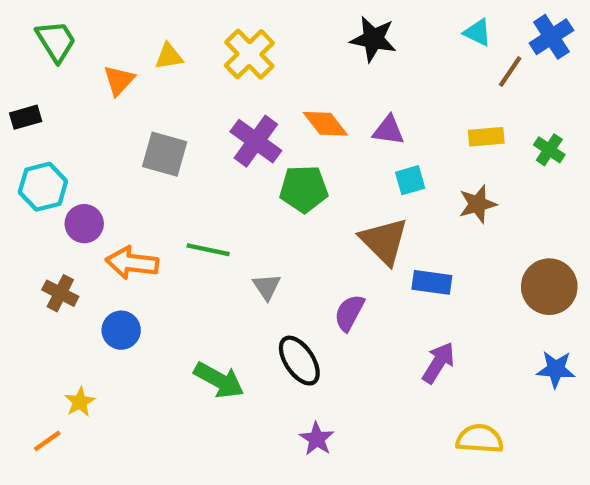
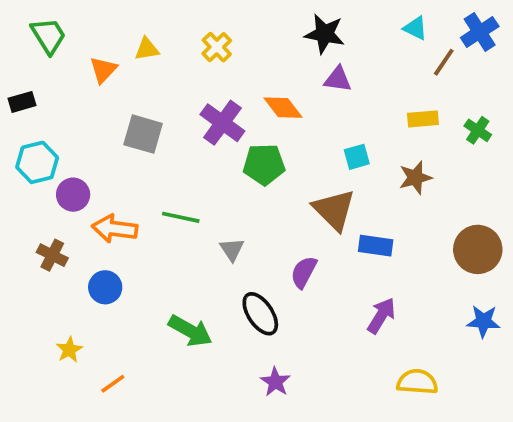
yellow cross: (249, 54) -> (217, 47), size x0.7
purple triangle: (388, 130) -> (338, 79), moved
orange line: (47, 441) -> (113, 384), moved

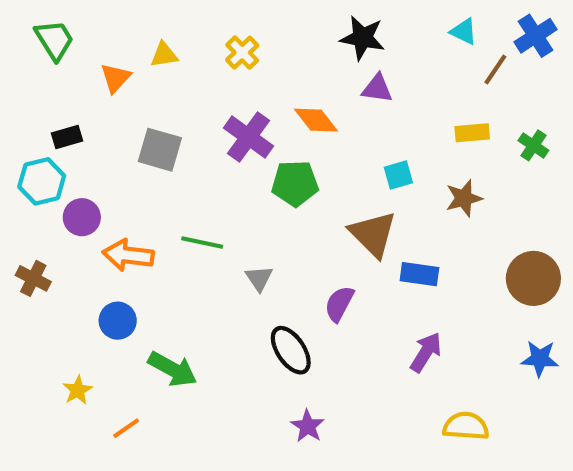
black rectangle: (22, 102) -> (67, 137), moved
brown cross: (52, 255) -> (33, 278), moved
green arrow: (190, 331) -> (173, 369), moved

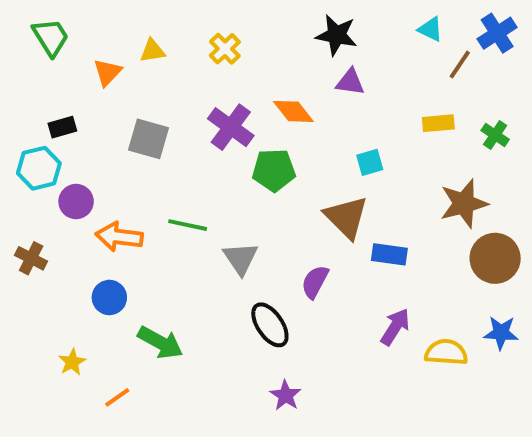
brown star: (464, 198) -> (464, 203), moved, size x1.4
gray triangle: (259, 278) -> (241, 258), size x1.4
yellow semicircle: (466, 426) -> (446, 352), moved

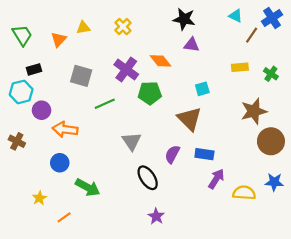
green trapezoid: (51, 37) -> (22, 35), moved
green line: (188, 225) -> (105, 104), moved, turned -36
blue rectangle: (389, 254) -> (204, 154), moved

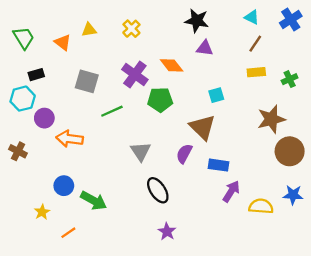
brown line: (252, 35) -> (255, 44), moved
orange triangle: (59, 39) -> (63, 42), turned -35
green cross: (271, 74) -> (290, 79), turned 32
purple semicircle: (172, 154) -> (184, 154), moved
blue circle: (60, 163) -> (64, 186), moved

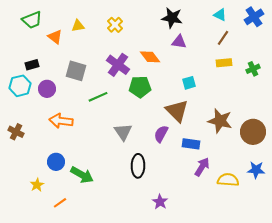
green trapezoid: (24, 38) -> (32, 20), moved, turned 100
purple circle: (44, 118) -> (47, 89), moved
brown star: (271, 119) -> (220, 121), moved, turned 30
black ellipse: (158, 190) -> (138, 166), turned 35
purple star: (167, 232) -> (160, 202), moved

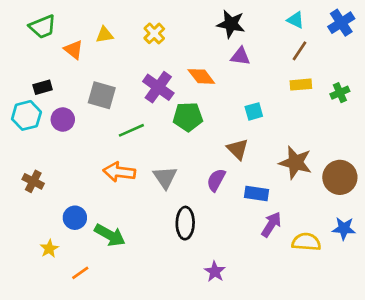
brown triangle: (177, 111) -> (238, 149), size x0.7
orange arrow: (61, 121) -> (119, 172), moved
brown cross: (16, 132) -> (33, 181), moved

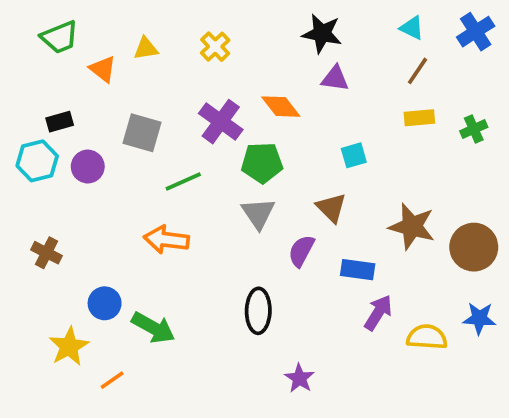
gray triangle: (165, 177) -> (258, 213), moved
yellow star: (49, 249) -> (69, 346), size x1.5

